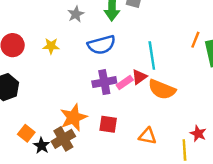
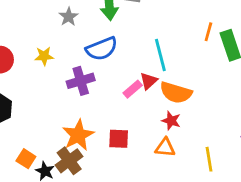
purple cross: (104, 82) -> (81, 81), moved
red star: (198, 134) -> (171, 121), moved

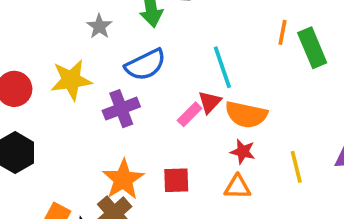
yellow star: (44, 56) -> (71, 80), size x1.6
yellow line: (209, 159) -> (296, 167), moved

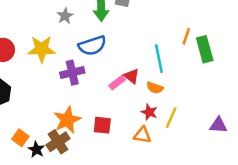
cyan line: (222, 67) -> (159, 59), moved
red triangle: (210, 102) -> (132, 76), turned -42
orange semicircle: (246, 115) -> (155, 88), size x0.6
yellow line: (296, 167) -> (171, 118), moved, turned 30

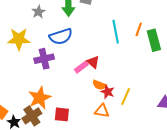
cyan line: (159, 59) -> (116, 32), moved
orange semicircle: (155, 88) -> (99, 85), moved
red square: (102, 125) -> (62, 114), moved

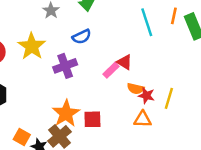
blue semicircle: (61, 36) -> (82, 37), size x0.7
yellow star: (19, 39) -> (32, 46), turned -30
red square: (62, 114) -> (92, 119), moved

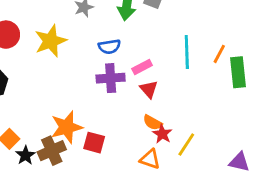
purple cross: (65, 66) -> (111, 78), moved
pink rectangle: (111, 70) -> (142, 67), moved

